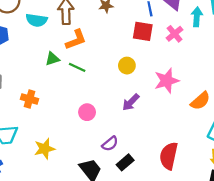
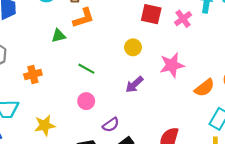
green line: (77, 67) -> (86, 69), moved
orange cross: (30, 99) -> (33, 74), turned -35
pink circle: (87, 112) -> (86, 101), moved

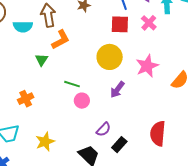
green triangle: (59, 36) -> (42, 60), turned -32
yellow circle: (133, 47) -> (110, 57), size x1.6
pink circle: (86, 101) -> (82, 101), moved

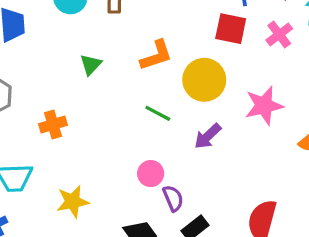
orange L-shape: (61, 40) -> (156, 55), moved
green line: (72, 84) -> (158, 113), moved
pink circle: (82, 101) -> (151, 174), moved
purple semicircle: (103, 129) -> (173, 198), turned -77

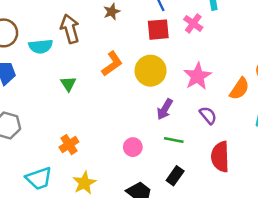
green line: (158, 113) -> (174, 140), moved
orange cross: (53, 125) -> (69, 145), moved
purple semicircle: (173, 198) -> (208, 115), moved

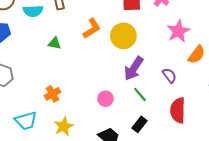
pink star: (197, 76) -> (178, 31), moved
green triangle: (68, 84) -> (54, 43), turned -48
purple arrow: (165, 109) -> (134, 68), size x1.4
green line: (174, 140) -> (140, 94), turned 35

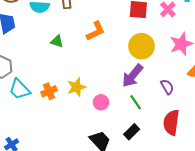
yellow circle: (123, 36) -> (142, 46), moved
cyan trapezoid: (26, 121) -> (19, 89), moved, turned 55
yellow star: (64, 126) -> (76, 87), moved

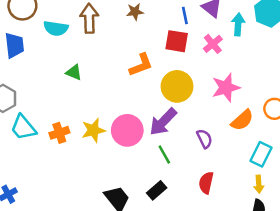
orange L-shape: (96, 31) -> (141, 65), moved
pink circle: (101, 102) -> (127, 130), moved, size x1.6
red semicircle: (171, 122) -> (206, 183), size x0.7

